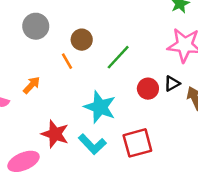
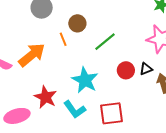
orange arrow: (32, 85) -> (32, 55), size x1.8

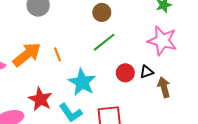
brown circle: (77, 23) -> (102, 12), moved
orange line: (63, 39) -> (57, 54), moved

